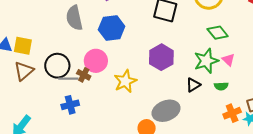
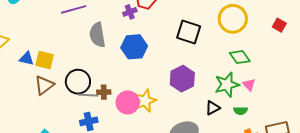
pink circle: (96, 61) -> (128, 102), moved
brown cross: (84, 75) -> (104, 92), turned -32

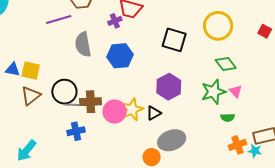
brown cross: (104, 92) -> (90, 102), size x1.5
black triangle: (213, 108) -> (154, 113), moved

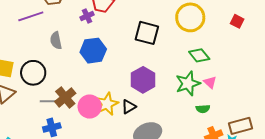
gray semicircle: (83, 44) -> (56, 41), size x0.7
black circle: (64, 92) -> (33, 73), moved
brown cross: (90, 102) -> (65, 97), turned -35

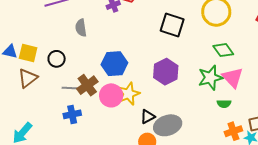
blue hexagon: (93, 51) -> (114, 64), moved
black circle: (33, 73) -> (57, 59), size x0.7
pink triangle: (210, 82) -> (233, 78), size x1.6
black triangle: (129, 107) -> (148, 117), moved

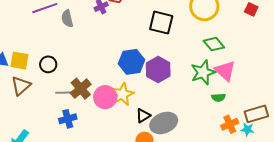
gray semicircle: (81, 28) -> (67, 19), moved
blue hexagon: (114, 64) -> (132, 62), moved

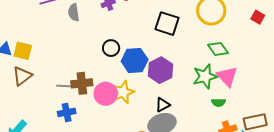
black circle: (48, 64) -> (111, 48), moved
brown cross: (81, 89) -> (82, 83), turned 30
black triangle: (143, 116) -> (163, 105), moved

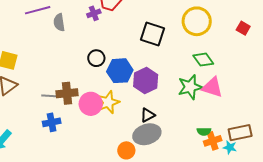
pink triangle: (227, 76) -> (212, 87), turned -30
green semicircle: (218, 103) -> (204, 131), moved

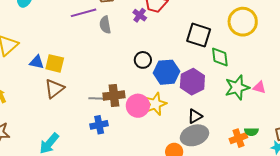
purple cross: (94, 13) -> (140, 15), turned -32
green diamond: (203, 60) -> (220, 57), moved, turned 30
pink triangle: (212, 87) -> (259, 87), size x0.6
orange cross: (213, 141) -> (238, 138), moved

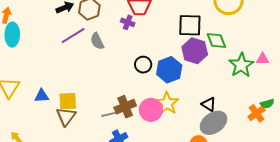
yellow square: (55, 63) -> (68, 101), moved
purple hexagon: (192, 82) -> (195, 51), moved
black triangle: (195, 116) -> (209, 104), turned -42

